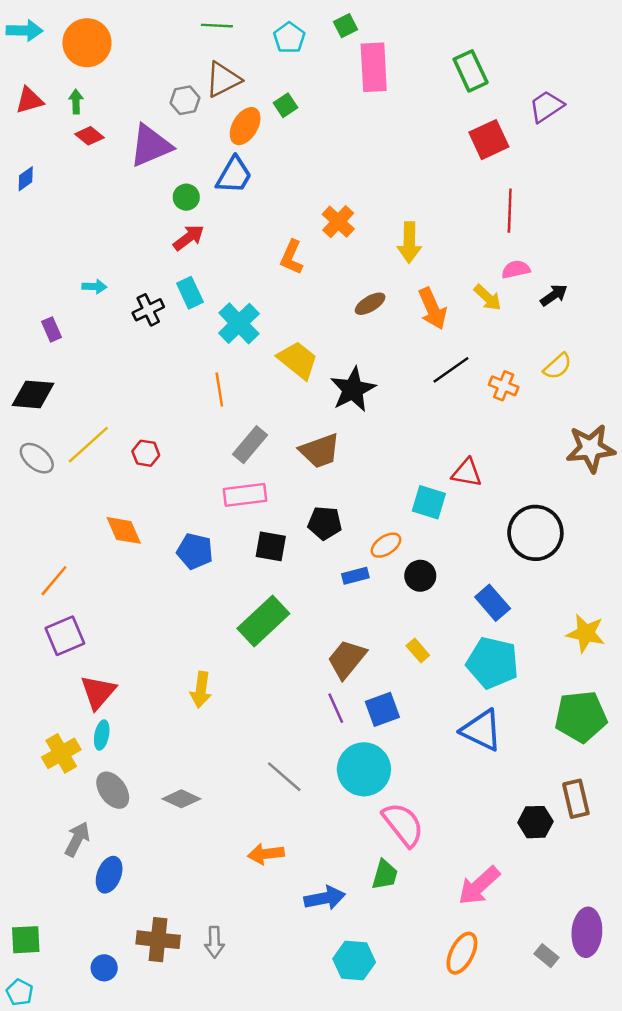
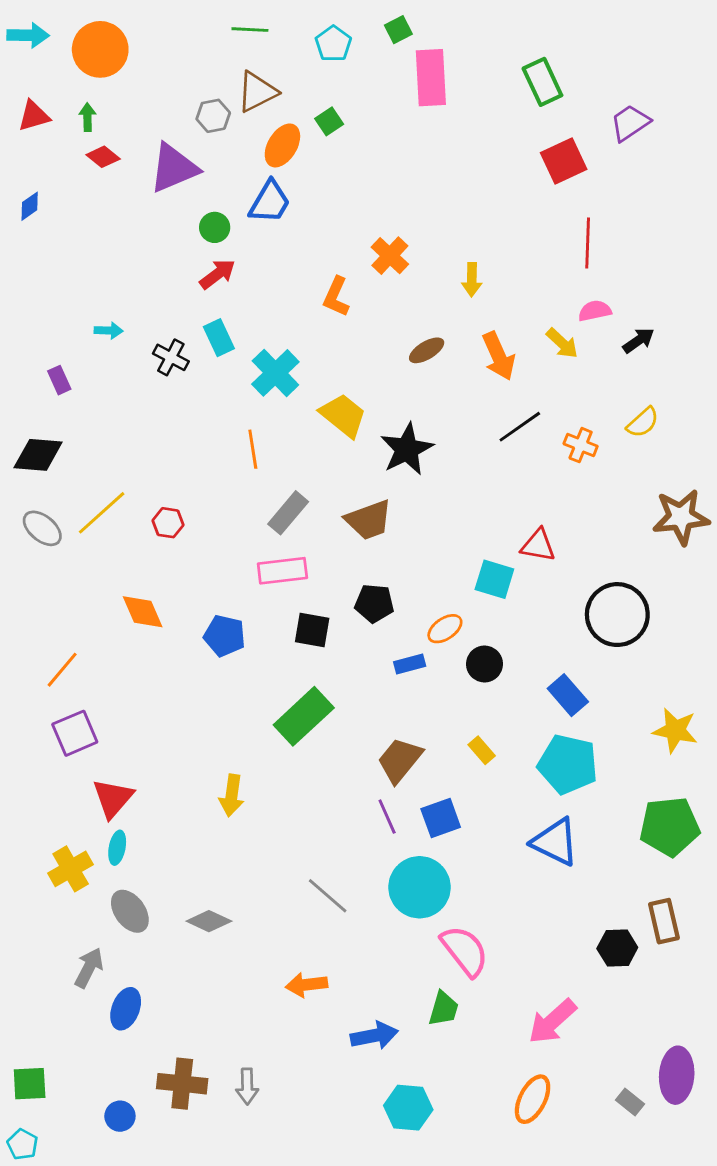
yellow arrow: (409, 242) -> (472, 280), size x0.7
black cross: (148, 310) -> (171, 357), turned -36

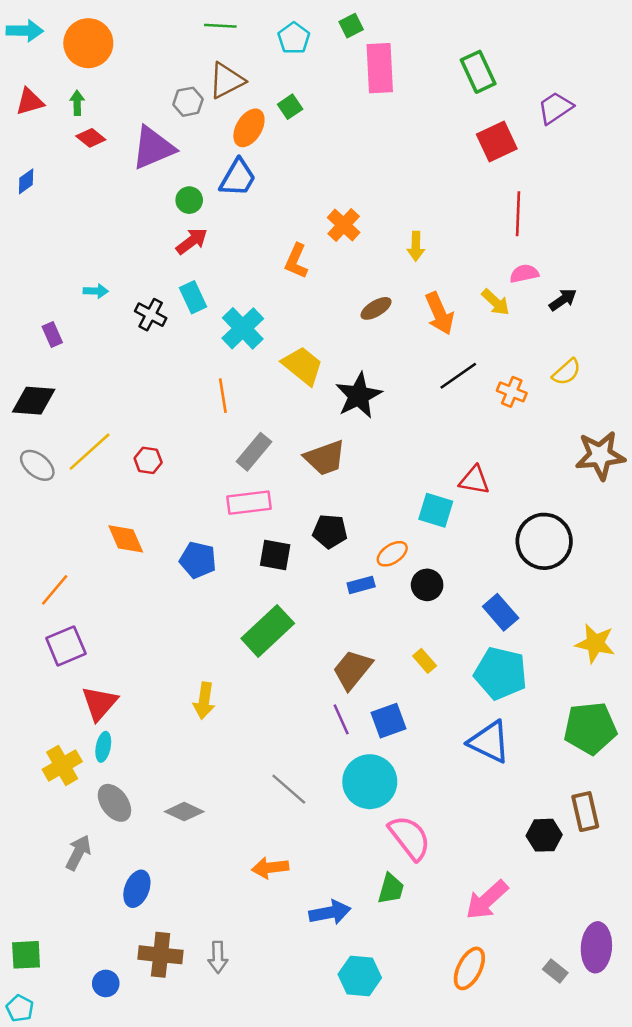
blue ellipse: (126, 1009) -> (137, 889), moved

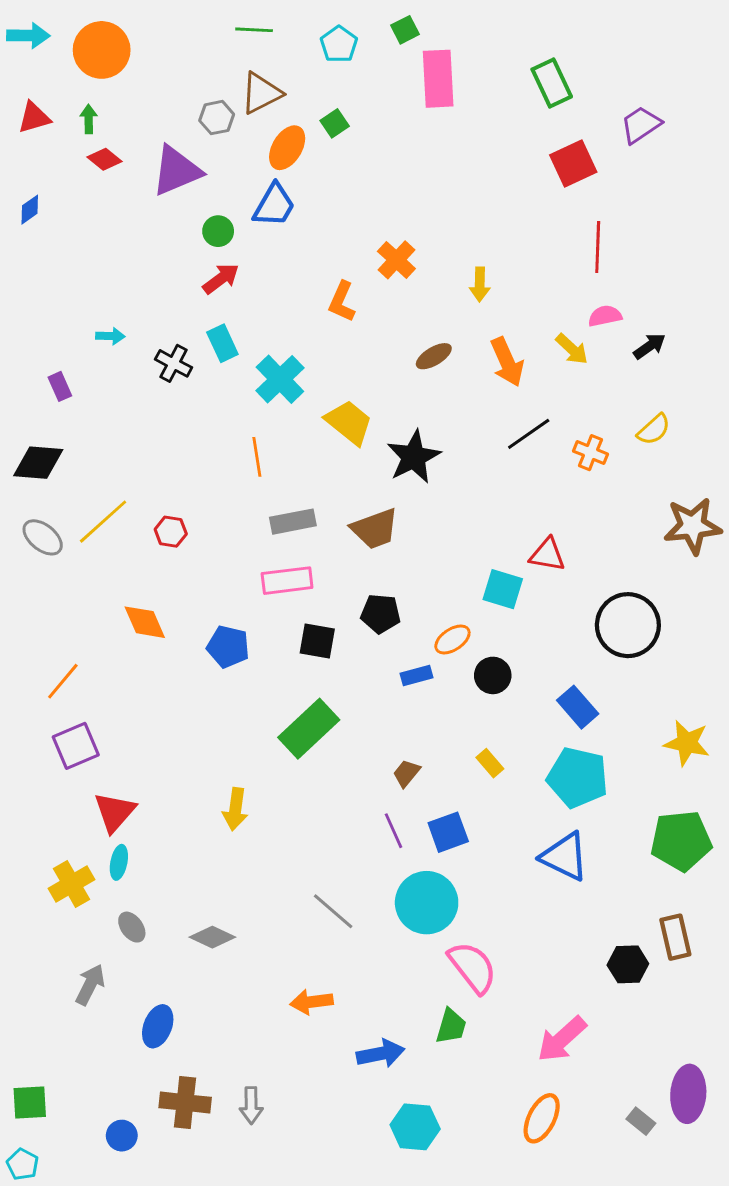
gray rectangle: (254, 452) -> (293, 522), turned 39
brown trapezoid: (352, 670) -> (406, 773), size x0.6
gray ellipse: (114, 803) -> (132, 927), size x0.7

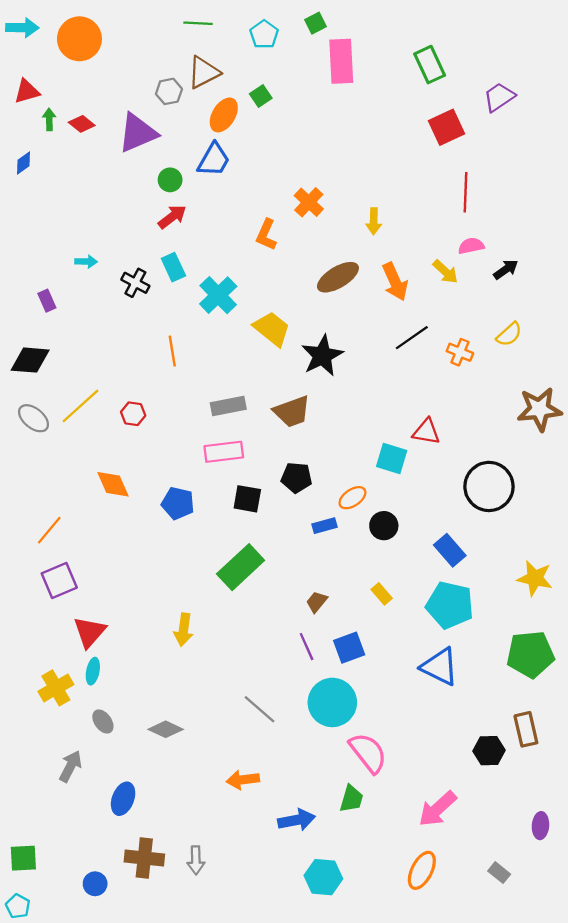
green arrow: (89, 119) -> (49, 119), moved
brown ellipse: (434, 356) -> (338, 277), size x1.5
orange line: (257, 457) -> (172, 351), moved
purple ellipse: (688, 1094) -> (540, 826), moved, size x0.6

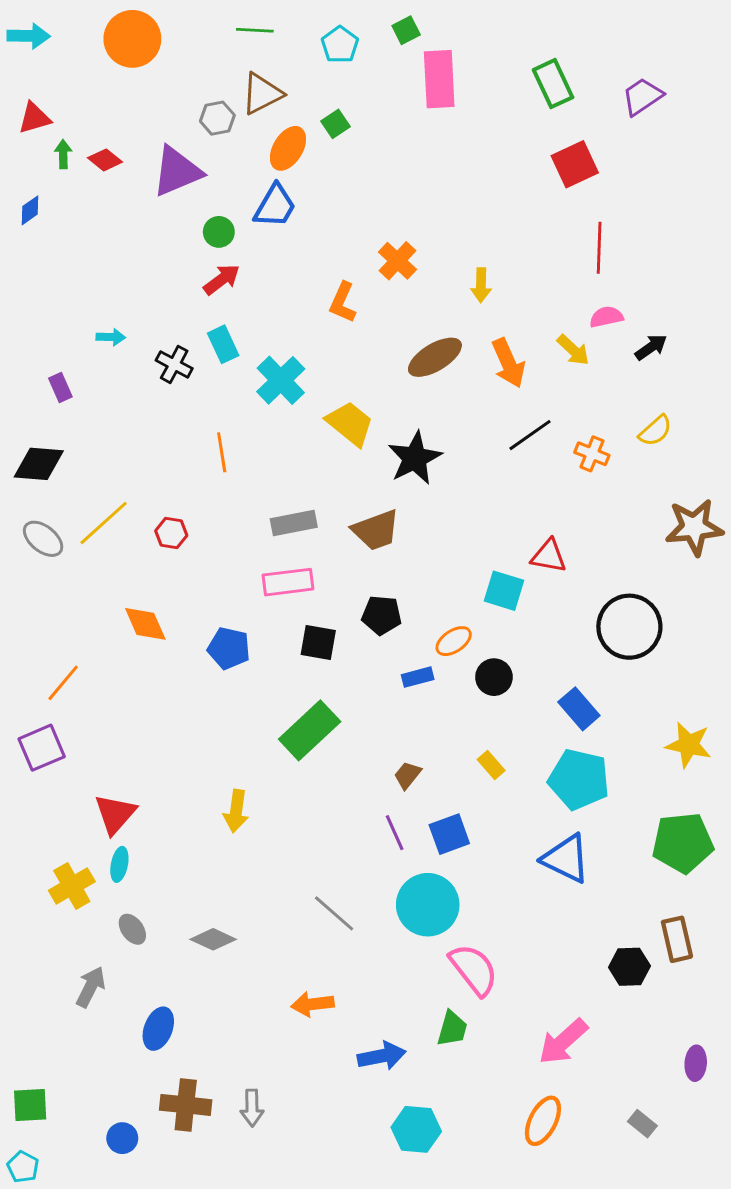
orange circle: (79, 39) -> (132, 39), moved
purple trapezoid: (499, 97) -> (642, 96), moved
purple square: (59, 580) -> (42, 748), moved

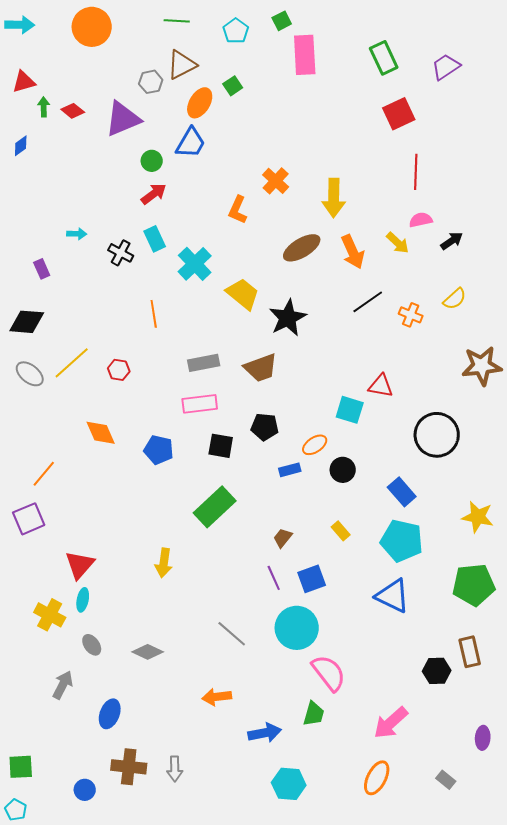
yellow arrow: (481, 285) -> (334, 198), size x1.6
yellow cross: (72, 886) -> (50, 615), turned -32

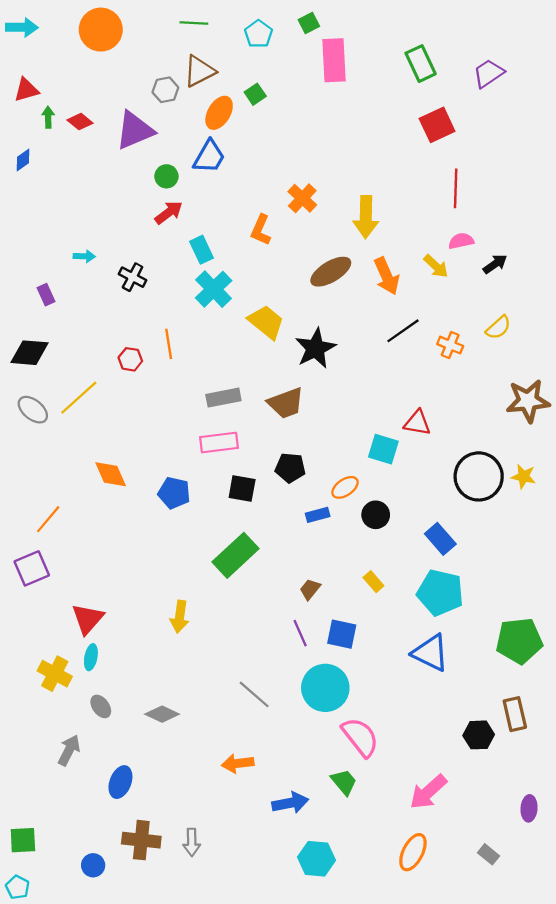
cyan rectangle: (155, 239) -> (202, 250), moved
red hexagon: (119, 370) -> (130, 359), moved
yellow star: (478, 517) -> (524, 476), moved, size x0.7
blue square: (312, 579) -> (342, 634), turned 32
green trapezoid: (314, 714) -> (344, 782), turned -56

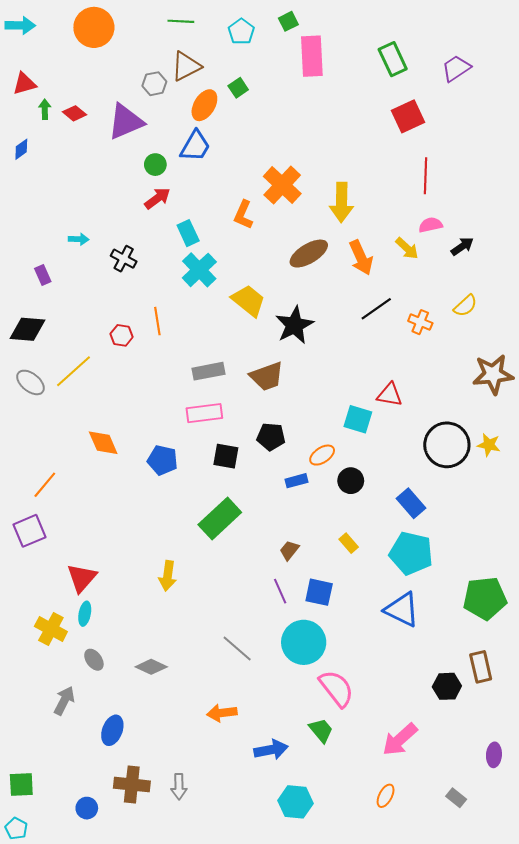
orange cross: (302, 198) -> (282, 185), size x1.4
orange ellipse: (413, 852) -> (386, 796), size x0.7

